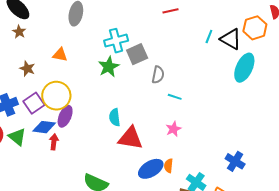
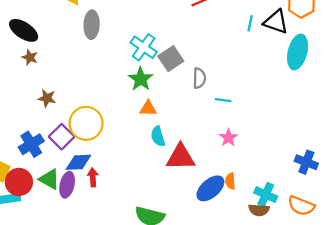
cyan cross: (116, 41) -> (144, 47), turned -30
orange triangle: (60, 55) -> (148, 108), moved
purple ellipse: (65, 116) -> (67, 185), moved

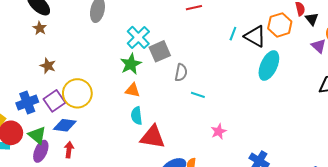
pink star: (228, 138) -> (219, 131), moved
red arrow: (93, 177) -> (69, 150), moved
purple ellipse: (67, 185) -> (41, 151), moved

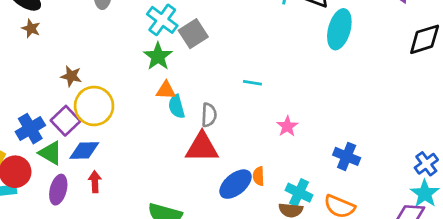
brown star: (48, 66) -> (71, 76), moved
gray semicircle: (181, 72) -> (209, 115), moved
cyan semicircle: (137, 116) -> (177, 107), moved
green triangle: (37, 135) -> (50, 153), moved

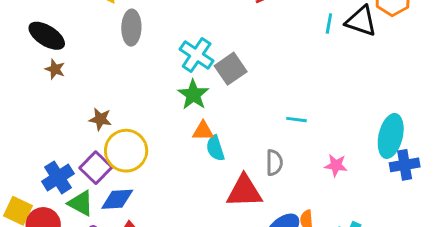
cyan ellipse: (339, 29) -> (391, 136), moved
gray semicircle: (209, 115) -> (274, 163), moved
pink star: (287, 126) -> (336, 165), turned -30
blue cross: (347, 156) -> (405, 165), moved, turned -30

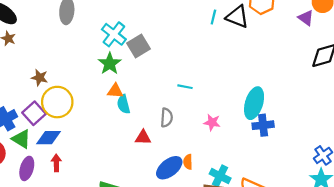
red triangle: (244, 191) -> (143, 138), size x0.6

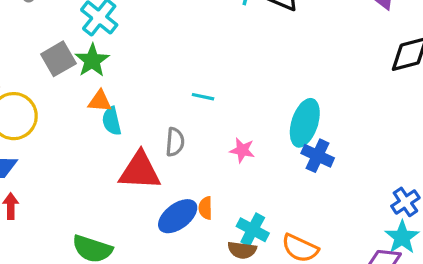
gray square: (138, 46) -> (58, 59), moved
blue cross: (263, 125) -> (318, 156), turned 30
red triangle: (143, 138) -> (140, 171), size x1.8

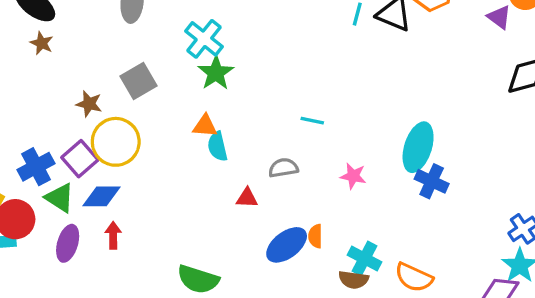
gray square: (58, 59) -> (139, 81), moved
green star: (92, 60) -> (216, 73), moved
gray semicircle: (175, 142) -> (283, 168), turned -104
red triangle: (140, 171) -> (247, 198), size x0.5

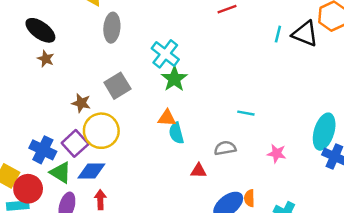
blue cross: (36, 167) -> (43, 150), turned -35

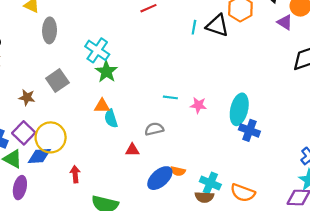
yellow circle: (101, 131) -> (51, 137), moved
pink star: (277, 153) -> (198, 105), moved
orange semicircle: (249, 198) -> (178, 171), turned -72
red arrow: (100, 200) -> (75, 174), moved

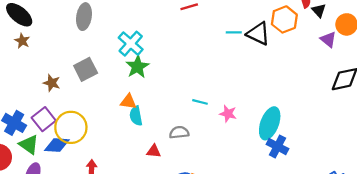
cyan line: (194, 27) -> (234, 32), turned 72

